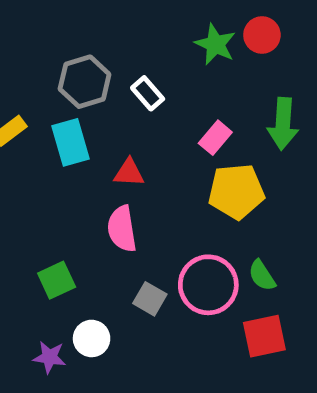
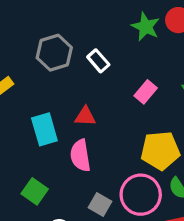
cyan rectangle: (71, 142) -> (44, 129), moved
yellow pentagon: (236, 191) -> (160, 151), moved
green square: (57, 280) -> (35, 191), turned -30

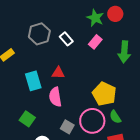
pink rectangle: (146, 92) -> (95, 42), moved
yellow pentagon: (160, 151) -> (104, 94), turned 30

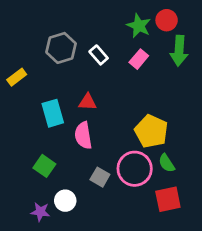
green arrow: (124, 52) -> (179, 51), moved

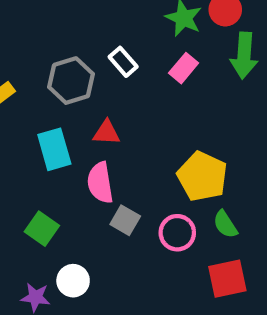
gray hexagon: (61, 48) -> (71, 81), moved
pink circle: (135, 169) -> (177, 233), size x0.7
gray square: (100, 177) -> (125, 220), moved

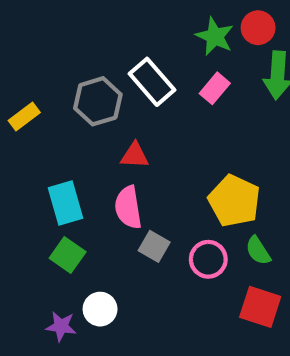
white rectangle: (123, 62) -> (152, 82), size x1.5
cyan rectangle: (54, 149) -> (65, 203), moved
red square: (227, 279) -> (260, 307), turned 30

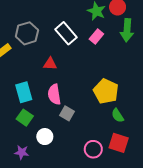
gray hexagon: (98, 101) -> (27, 33), moved
red triangle: (135, 155) -> (50, 64), moved
pink circle: (208, 259) -> (93, 149), moved
white circle: (100, 309) -> (45, 137), moved

